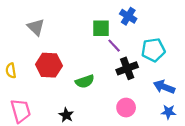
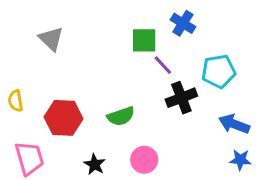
red hexagon: (49, 65) -> (64, 118), moved
pink circle: (126, 108) -> (144, 160), moved

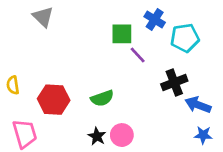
gray triangle: (51, 39) -> (43, 17), moved
cyan pentagon: (219, 71) -> (185, 38), moved
black cross: (181, 98) -> (174, 83), moved
black star: (95, 164) -> (97, 136), moved

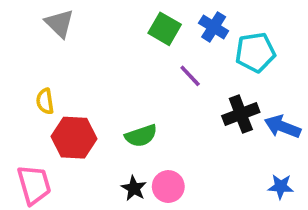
green square: (122, 34) -> (165, 29), moved, turned 30
yellow semicircle: (13, 85) -> (45, 101), moved
blue arrow: (198, 105) -> (282, 127), moved

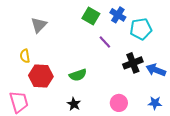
gray triangle: (59, 23) -> (39, 25), moved, turned 30
pink circle: (168, 187) -> (119, 103), moved

